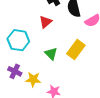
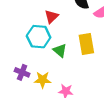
cyan hexagon: (18, 40) -> (39, 37), moved
yellow rectangle: (76, 49) -> (86, 44), turned -42

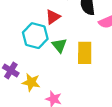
green triangle: (60, 50) -> (59, 45), moved

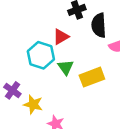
yellow rectangle: (85, 53) -> (92, 77), turned 65

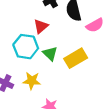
yellow star: (33, 104) -> (32, 81), moved

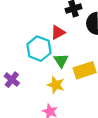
yellow star: (32, 81) -> (56, 85), moved

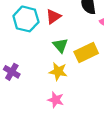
cyan hexagon: (39, 49) -> (26, 19), moved

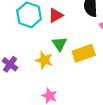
yellow star: (58, 71) -> (44, 60), moved

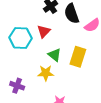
yellow rectangle: (84, 53) -> (78, 57), turned -36

